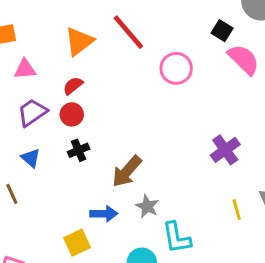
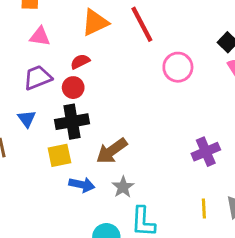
black cross: (79, 150) -> (72, 122), size x1.6
yellow square: (77, 243) -> (59, 155), moved

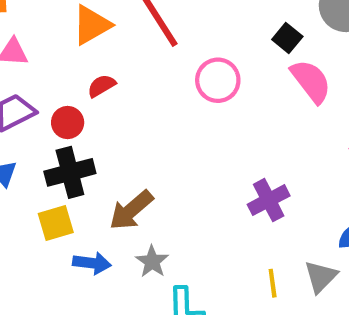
red semicircle: (80, 62) -> (101, 86), moved

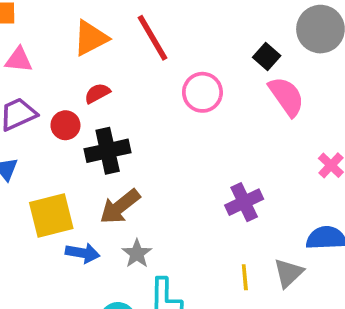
black cross: (70, 172) -> (108, 151), moved
yellow square: (56, 223) -> (51, 216), size x1.4

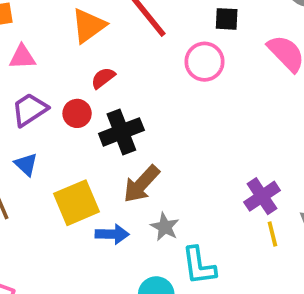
black square: (267, 57) -> (227, 19), moved, turned -30
purple cross: (244, 202) -> (262, 196), moved

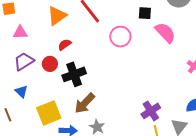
black square: (227, 19) -> (145, 13), moved

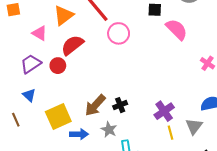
pink triangle: (20, 32) -> (40, 33), moved, turned 35
pink circle: (120, 37) -> (119, 33), moved
red semicircle: (65, 45) -> (72, 45), size x1.6
black cross: (74, 74) -> (120, 105), moved, size x0.6

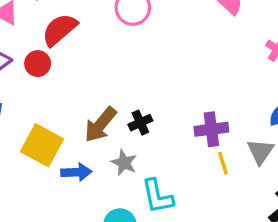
purple cross: (164, 111) -> (211, 129), turned 30
yellow square: (58, 117) -> (42, 145), turned -35

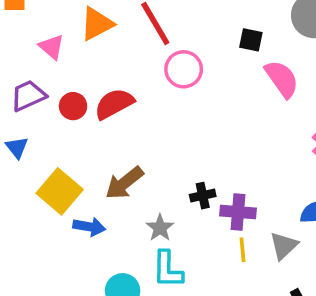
red semicircle: (60, 30) -> (114, 104), moved
black cross: (140, 123) -> (203, 196), moved
gray star: (124, 163) -> (160, 228), moved

